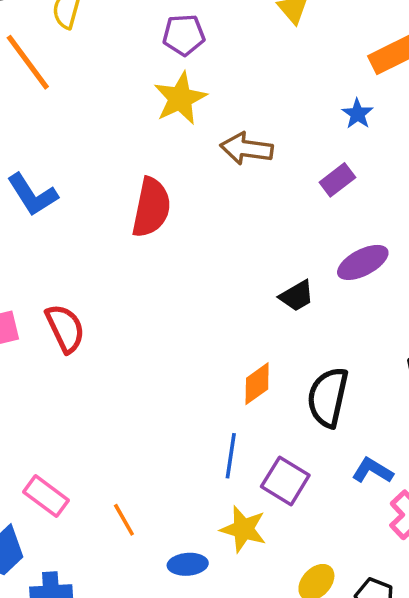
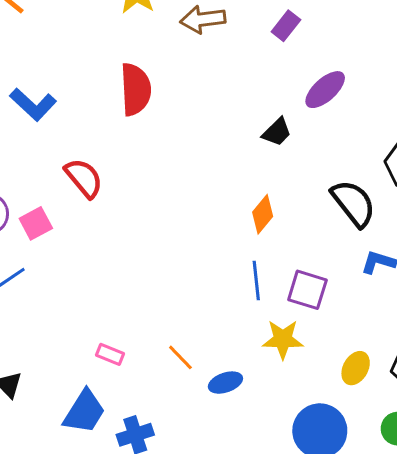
red semicircle: (65, 328) -> (84, 178), moved
black semicircle: (328, 397) -> (353, 203), moved, turned 144
pink rectangle: (46, 496) -> (110, 354), size x0.7
blue ellipse: (188, 564) -> (225, 383), moved

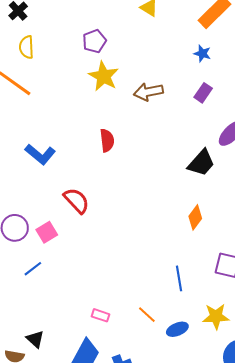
red semicircle: (136, 89) -> (107, 140), size x0.7
black trapezoid: (277, 132) -> (201, 163), size x1.4
blue line: (256, 281) -> (179, 278), moved
yellow star: (283, 339) -> (216, 316), moved

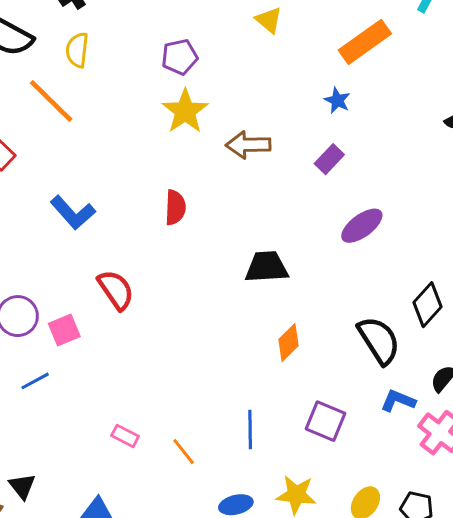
black trapezoid: (201, 163) -> (267, 267), moved, turned -144
pink rectangle: (100, 315) -> (125, 436), moved
orange line: (147, 315) -> (184, 452), moved

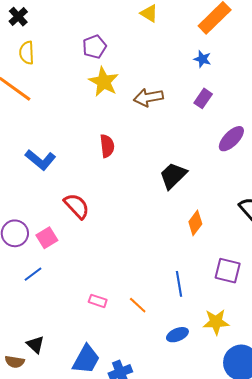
black trapezoid: (267, 267) -> (173, 176), turned -32

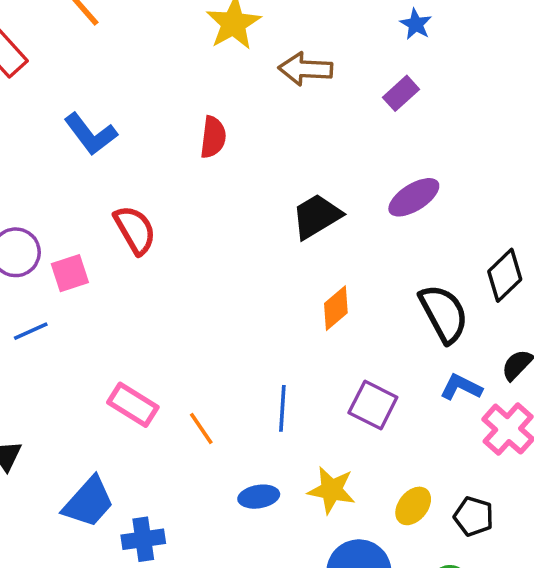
purple ellipse: (231, 139) -> (414, 197), moved
pink rectangle: (98, 301) -> (133, 405), size x1.5

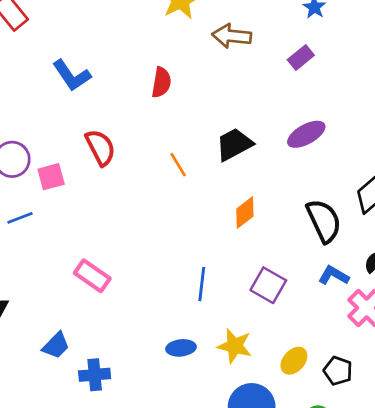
orange line: (201, 429) -> (178, 165), moved
blue trapezoid: (89, 502) -> (56, 345), size x0.7

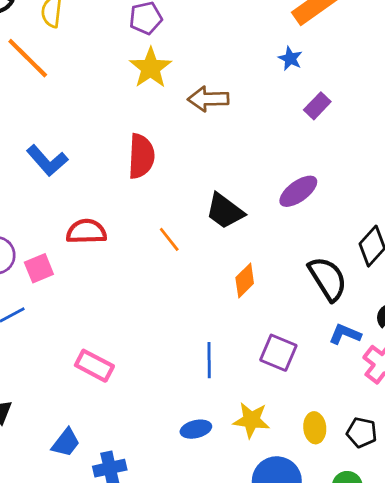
purple rectangle: (301, 57) -> (317, 106), moved
red semicircle: (161, 82) -> (141, 156), size x1.4
black trapezoid: (234, 144) -> (225, 211), turned -108
red semicircle: (100, 147) -> (86, 232), turned -57
yellow ellipse: (294, 361) -> (315, 428), turned -40

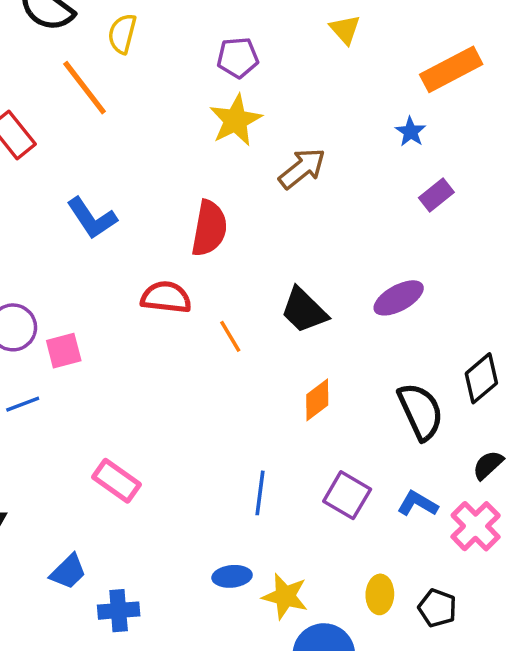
brown arrow: (208, 99) -> (302, 168), turned 135
red semicircle: (86, 232) -> (166, 297), moved
blue L-shape: (345, 334) -> (418, 504), moved
yellow star: (251, 420) -> (285, 596), moved

